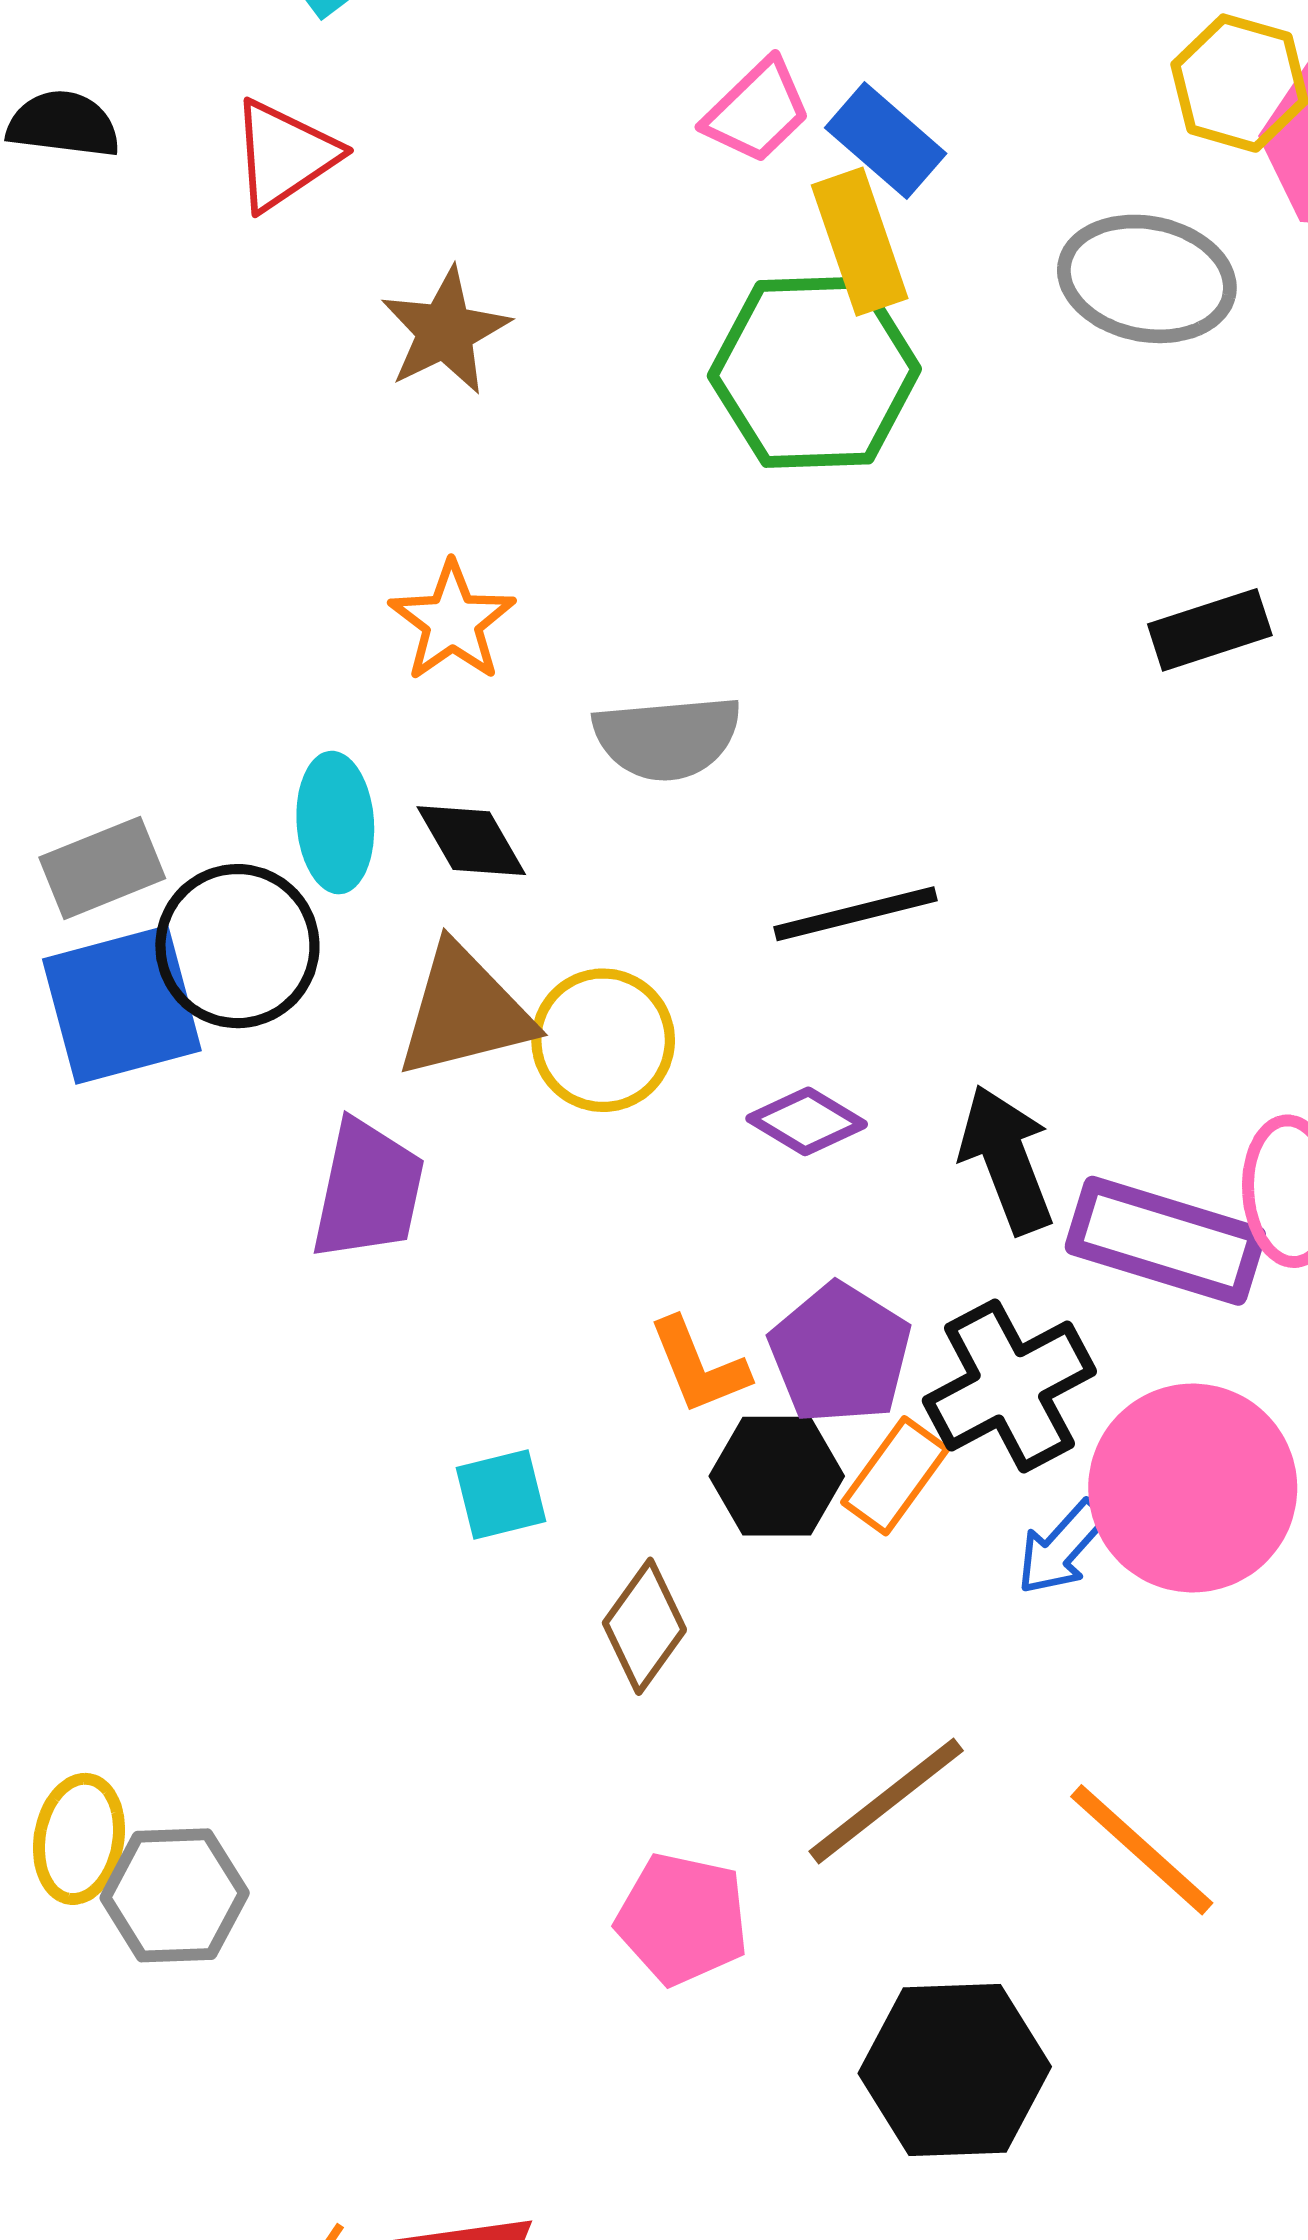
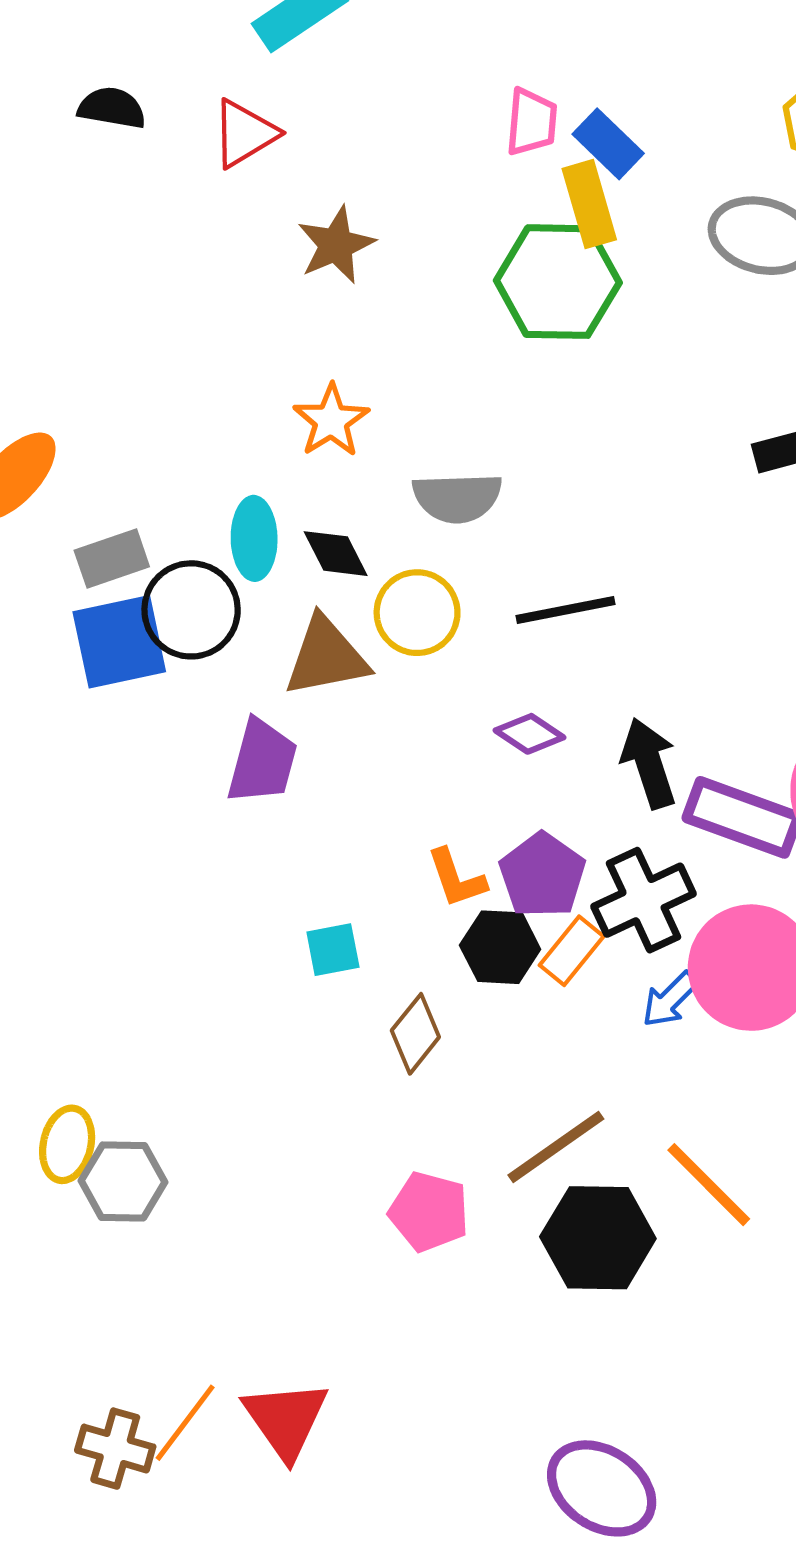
pink trapezoid: (757, 111) -> (532, 122), turned -44
yellow circle: (603, 1040) -> (417, 613), moved
black hexagon: (955, 2070) -> (598, 1238), moved

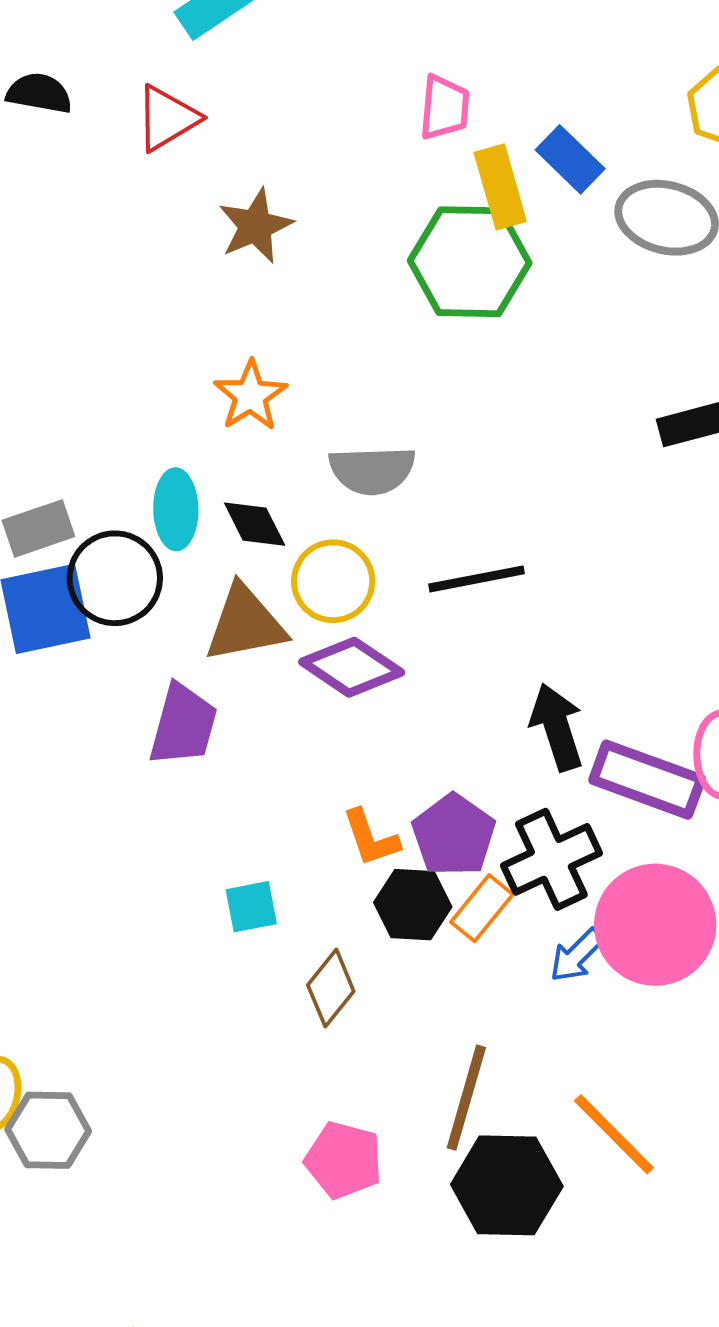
blue rectangle: (608, 144) -> (570, 159), moved
purple diamond: (529, 734) -> (352, 667), moved, size x1.5
brown line: (556, 1147) -> (466, 1098), turned -39

